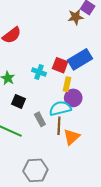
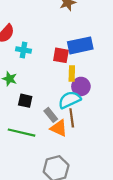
blue rectangle: (80, 59) -> (80, 45), turned 30
cyan cross: (39, 72) -> (23, 50), moved
orange triangle: (72, 137) -> (59, 128), moved, turned -42

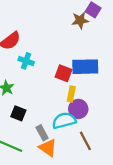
brown line: (72, 118) -> (85, 141), moved, turned -30

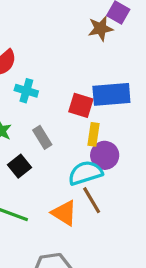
black square: (18, 113) -> (20, 166), turned 32
gray rectangle: (42, 133) -> (42, 137), moved
brown line: (85, 141) -> (92, 200), moved

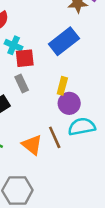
blue rectangle: (111, 94) -> (64, 41), moved, turned -40
red square: (81, 105) -> (25, 58), moved, turned -30
cyan semicircle: (85, 173) -> (82, 127), moved

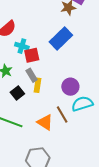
yellow rectangle: (62, 86) -> (37, 85), moved

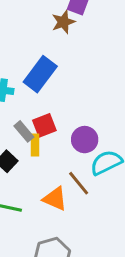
blue rectangle: (61, 38) -> (40, 74), moved
red square: (32, 55) -> (44, 125), moved

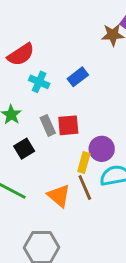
blue rectangle: (40, 74) -> (78, 77), size x0.6
yellow rectangle: (35, 145) -> (84, 162), moved

